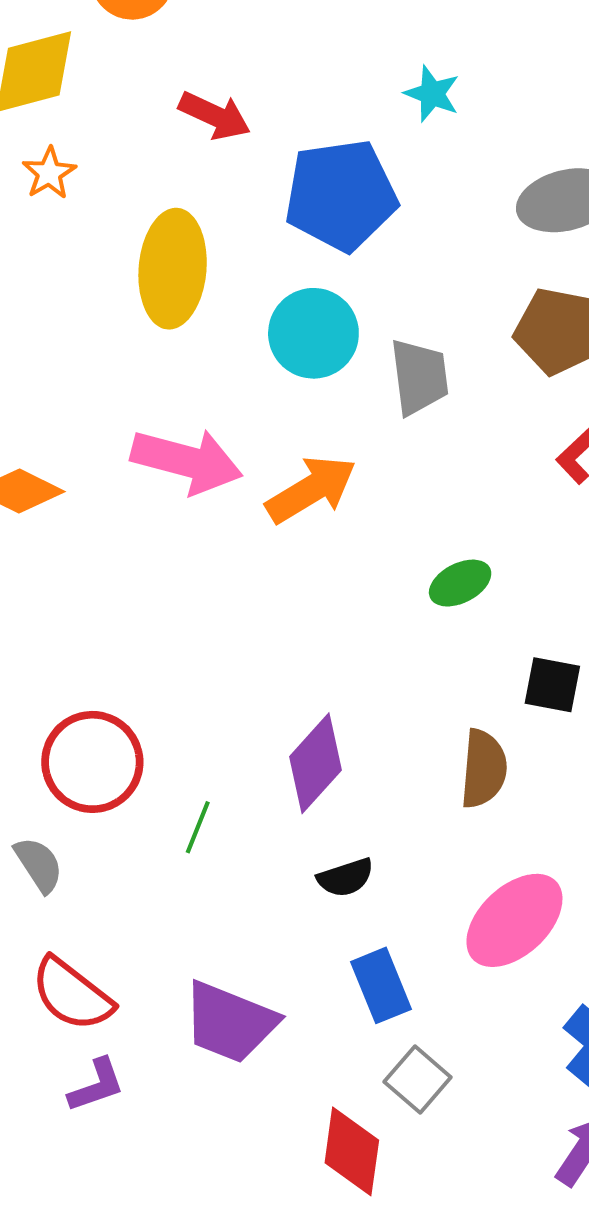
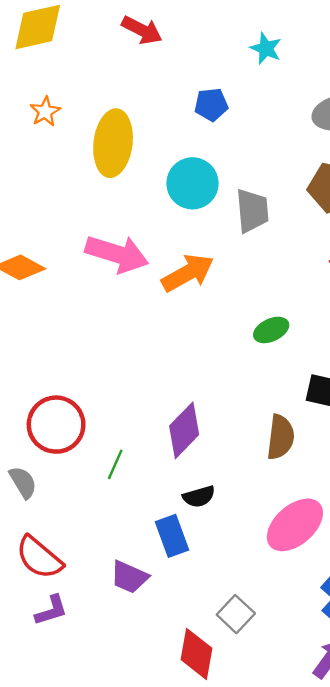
red arrow: (215, 116) -> (142, 30), moved
orange star: (49, 173) -> (45, 112), moved
blue pentagon: (341, 195) -> (211, 105), size x0.5
blue rectangle: (381, 985) -> (172, 536), moved
purple trapezoid: (230, 1022) -> (129, 577), size x0.7

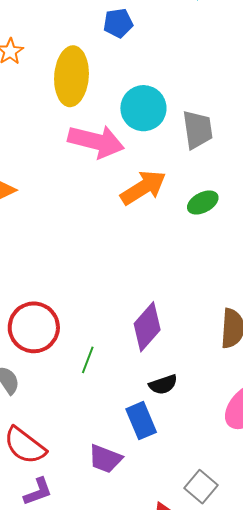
blue pentagon: (211, 105) -> (118, 23), moved
pink arrow: (117, 254) -> (96, 141), moved
green ellipse: (271, 330) -> (203, 202), moved

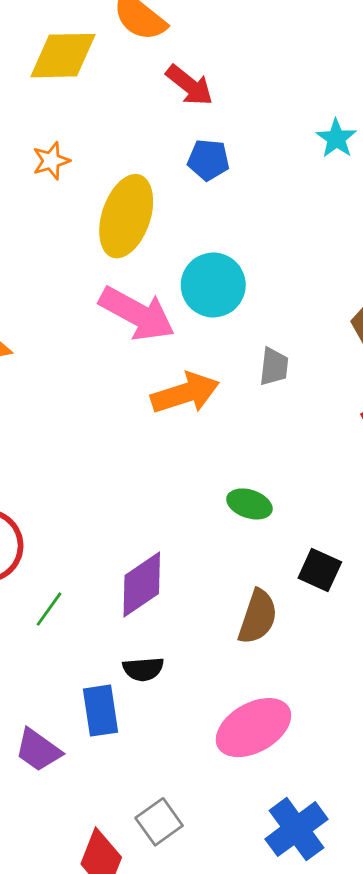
gray trapezoid: (198, 130) -> (274, 367), moved, size x0.7
green ellipse: (203, 202) -> (249, 504), moved, turned 32

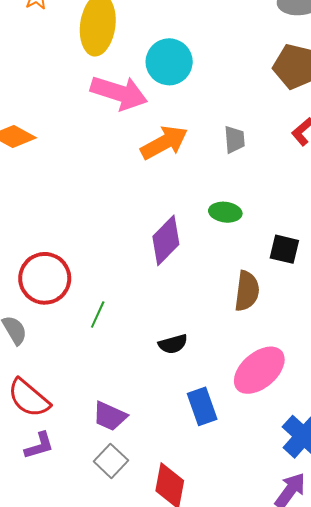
gray trapezoid: (274, 367) -> (234, 140), moved
purple diamond: (142, 585) -> (166, 240), moved
blue rectangle: (101, 711) -> (202, 406), moved
gray square: (159, 822) -> (111, 461), moved

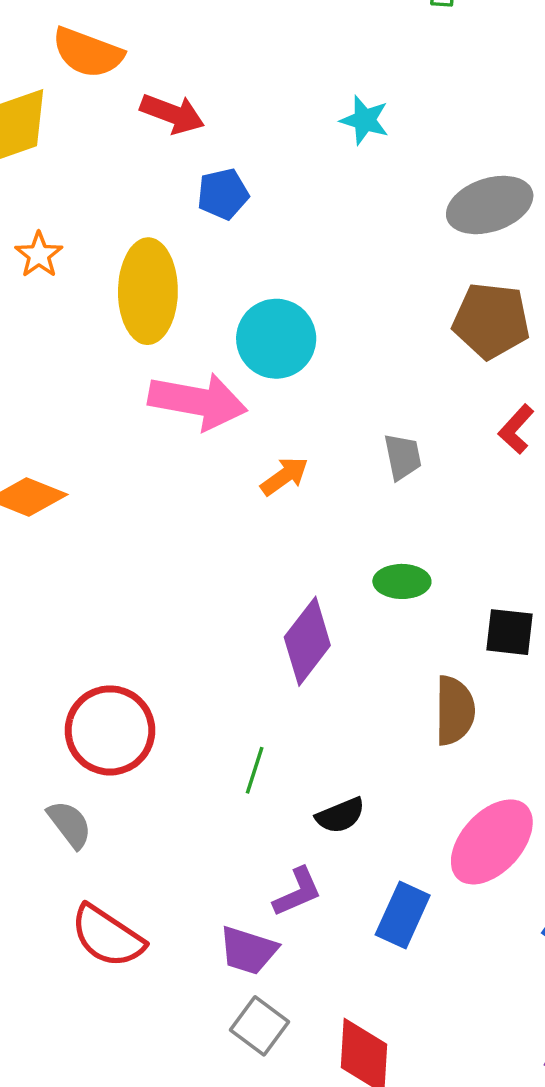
orange arrow: (164, 142) -> (284, 476), size x0.6
green line: (98, 315) -> (255, 770), moved
blue rectangle: (202, 406) -> (403, 915), turned 51
purple L-shape: (39, 446) -> (297, 892), moved

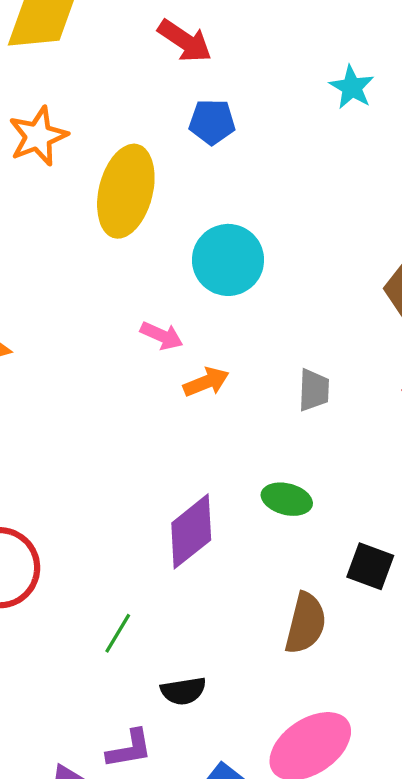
orange star: (39, 255) -> (38, 136), size x1.4
pink arrow: (198, 401) -> (162, 336), moved, size x0.5

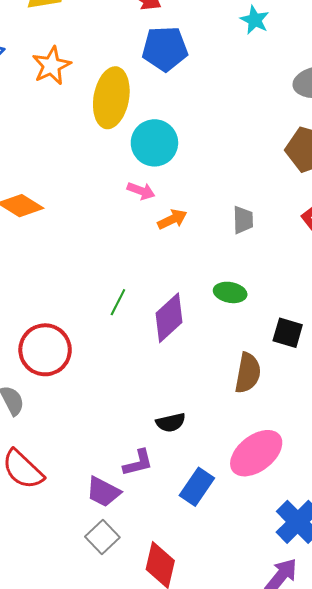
blue pentagon: (212, 122) -> (165, 49), size x1.5
cyan circle: (228, 260) -> (154, 143), moved
green line: (118, 633) -> (118, 302), moved

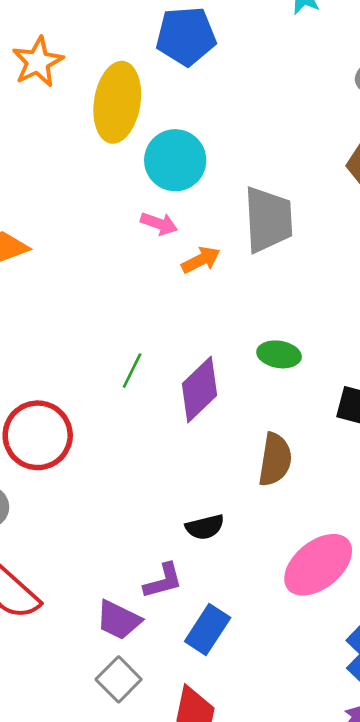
gray trapezoid: (243, 220) -> (268, 220), moved, size x1.8
brown semicircle: (248, 373) -> (275, 460), moved
blue rectangle: (197, 487) -> (208, 629), moved

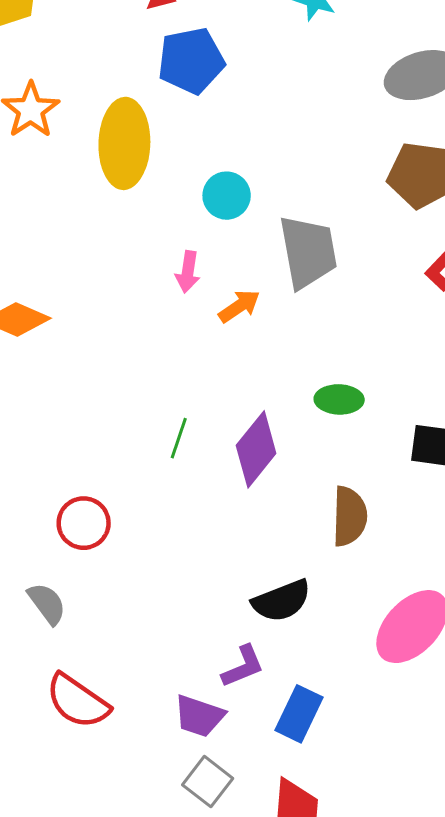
cyan circle: (175, 160) -> (227, 196), moved, size x0.7
pink arrow: (159, 224) -> (188, 272), turned 87
red circle: (38, 435) -> (84, 523), size x0.7
black semicircle: (205, 527) -> (281, 601), size x1.4

